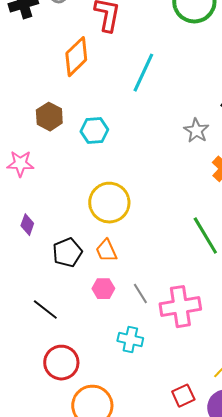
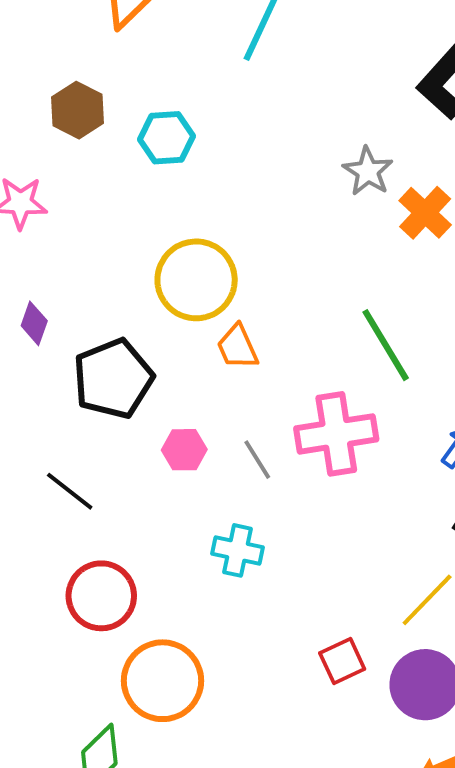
gray star: (196, 131) -> (368, 171), moved
orange trapezoid: (106, 251) -> (238, 347), moved
black pentagon: (67, 253) -> (113, 379), size x1.4
pink cross: (180, 307) -> (336, 434), moved

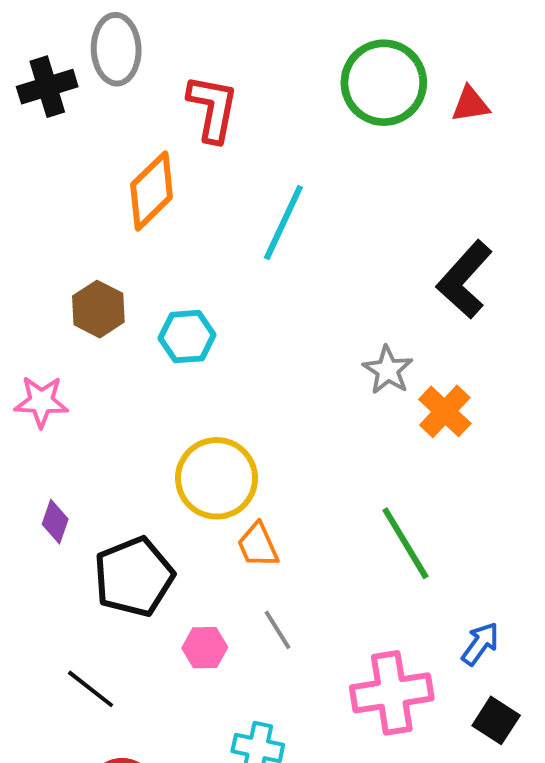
pink cross: (336, 434) -> (392, 693), moved
gray line: (257, 460) -> (278, 630), moved

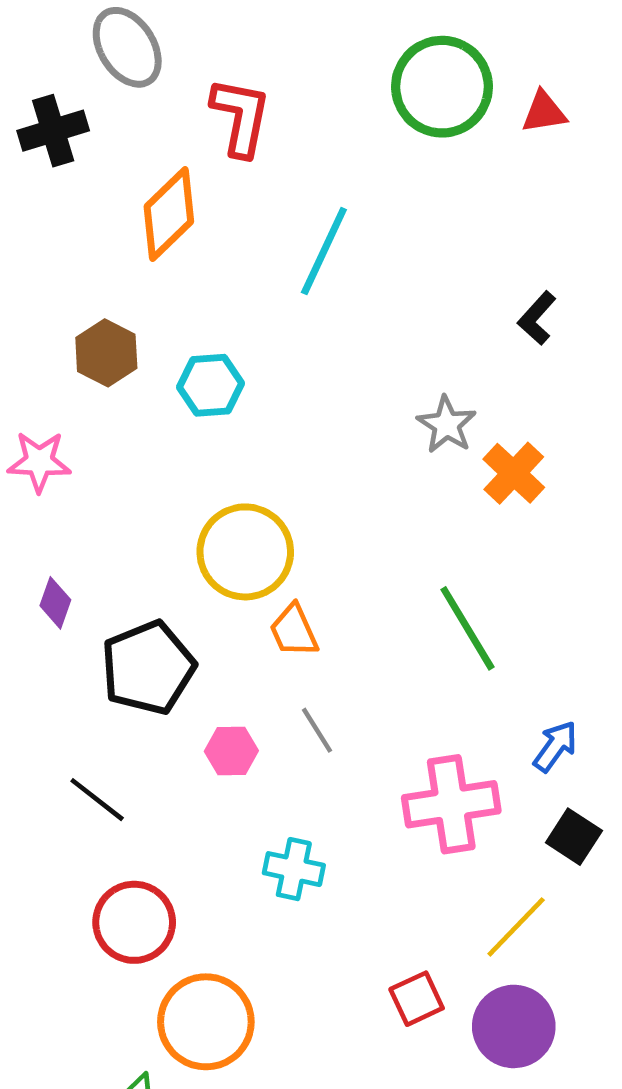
gray ellipse: (116, 49) -> (127, 47), turned -30
black cross: (47, 87) -> (53, 131), moved
black L-shape: (465, 280) -> (537, 318), size x0.6

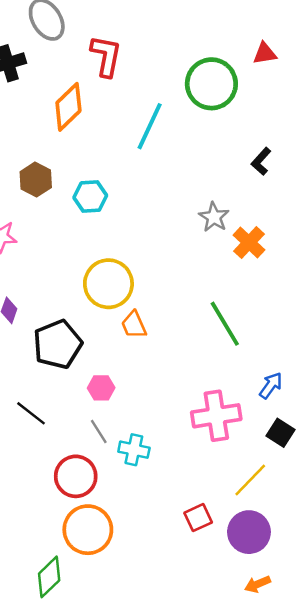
green circle: (442, 87) -> (211, 84), moved
gray line: (317, 730) -> (99, 432), moved
red circle: (134, 922) -> (76, 476), moved

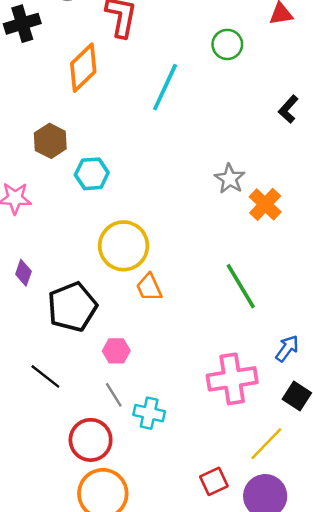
green circle: (211, 84) -> (227, 44), size x0.6
black L-shape: (261, 161) -> (288, 109), moved
cyan hexagon: (90, 196) -> (92, 174), moved

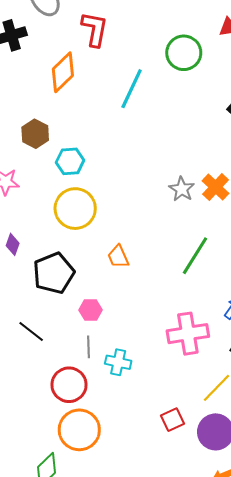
green circle: (227, 44) -> (184, 53), size x1.4
gray star: (230, 179) -> (182, 189), moved
yellow circle: (124, 246) -> (75, 209), moved
green line: (241, 286) -> (195, 256), turned 63
gray line: (114, 395) -> (88, 347), turned 30

